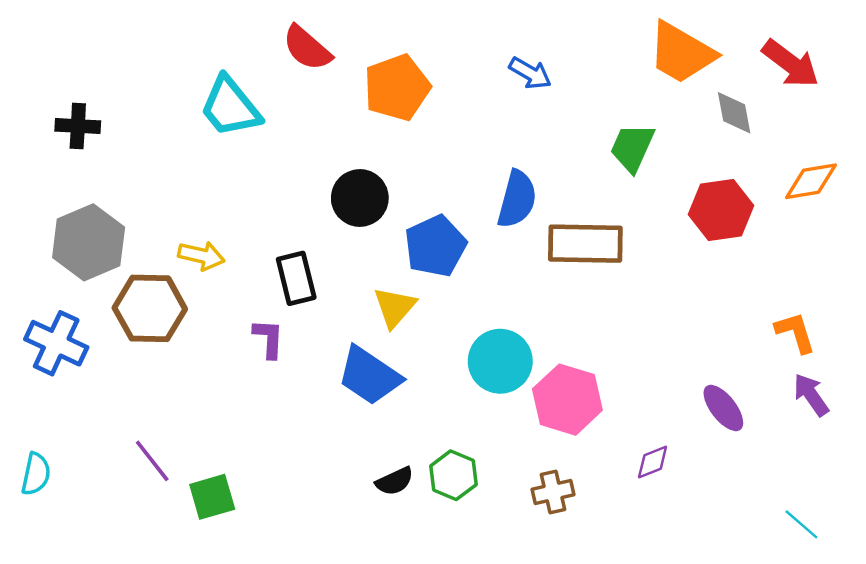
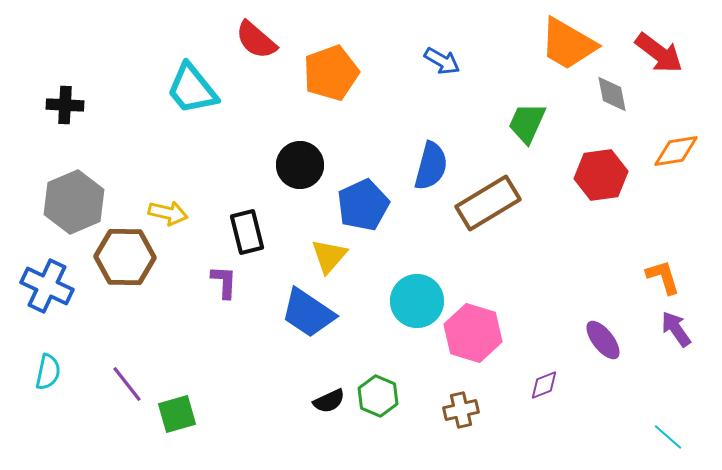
brown rectangle: (585, 244) -> (488, 203), turned -32
cyan semicircle: (36, 474) -> (48, 372), moved

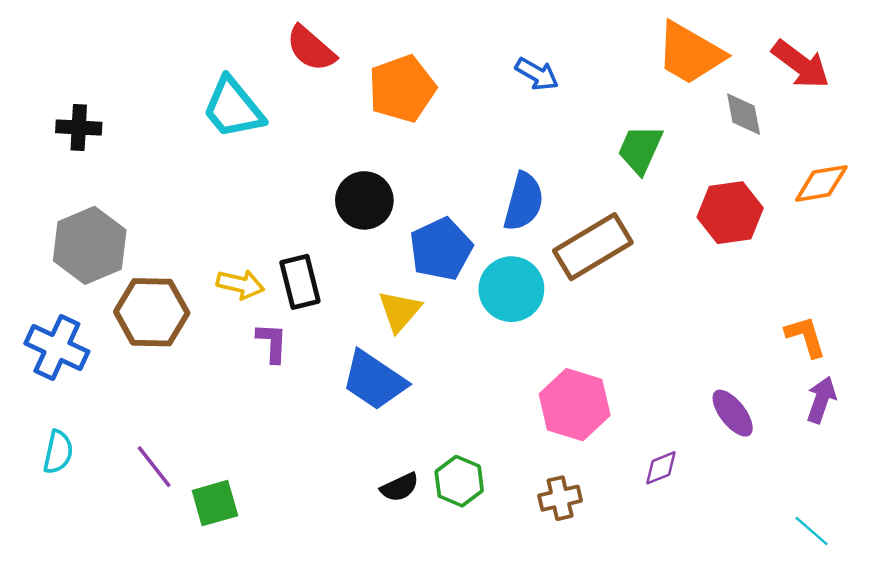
yellow arrow: (168, 213) -> (240, 284), moved
cyan circle: (417, 301) -> (511, 289), moved
purple arrow: (676, 329) -> (821, 400), turned 54

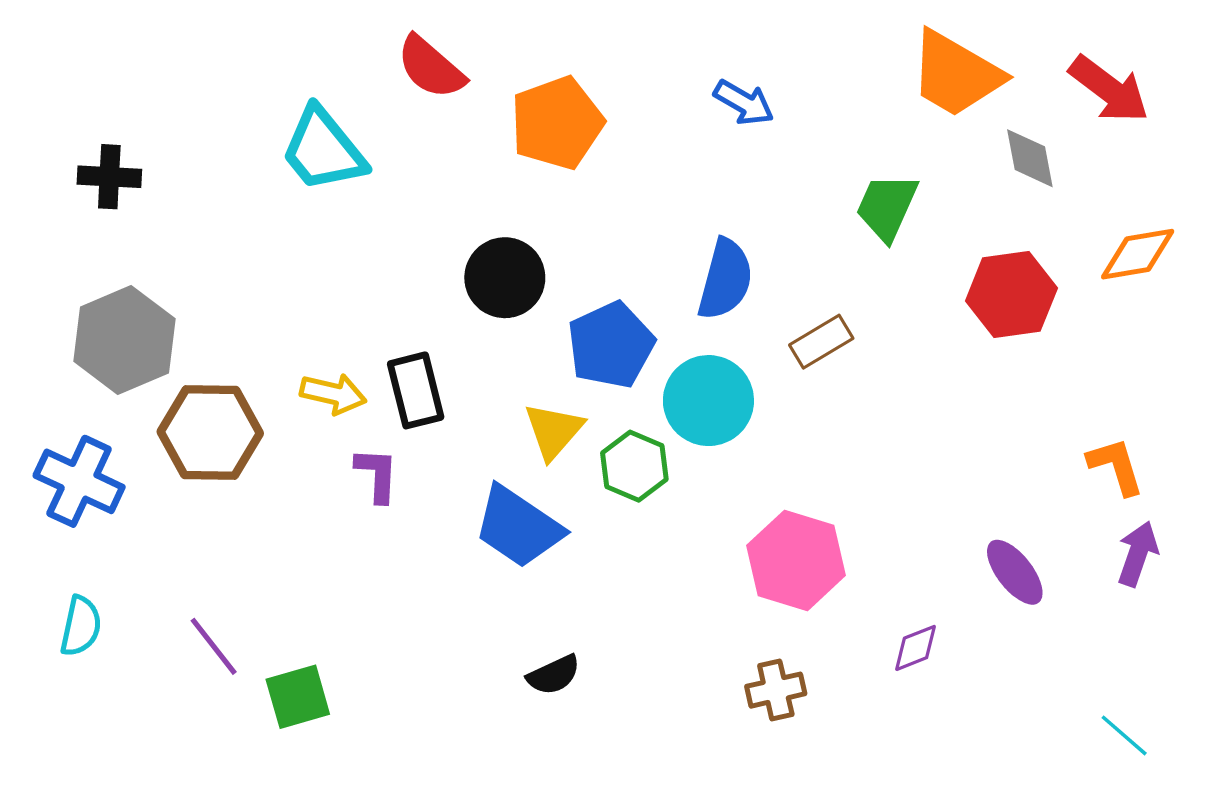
brown rectangle: (593, 247) -> (821, 342), size x0.6
green hexagon: (459, 481) -> (634, 466), moved

